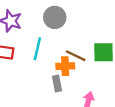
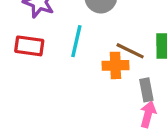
gray rectangle: (57, 84) -> (146, 90), moved

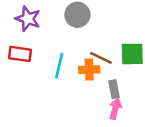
cyan line: (76, 41) -> (59, 66), moved

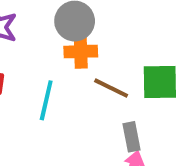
orange cross: (89, 70) -> (81, 52), moved

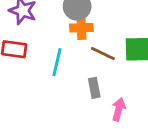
gray rectangle: (131, 137) -> (94, 88), moved

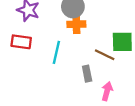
brown line: (103, 54) -> (105, 55), moved

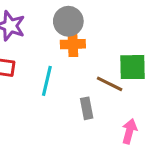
pink arrow: (107, 91) -> (129, 131), moved

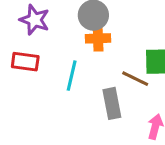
gray rectangle: (87, 108) -> (112, 103), size x1.4

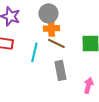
brown line: (135, 79) -> (56, 43), moved

